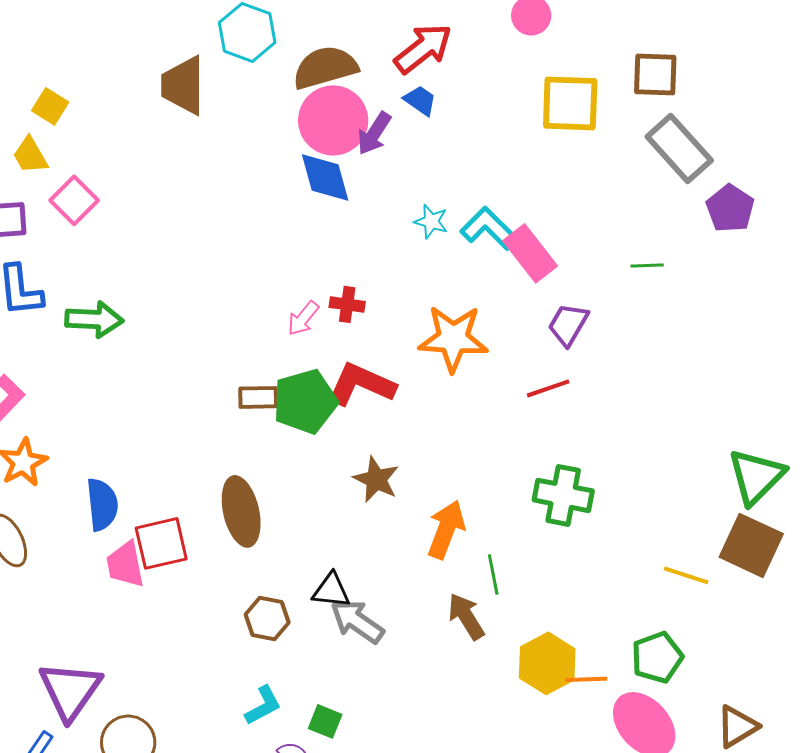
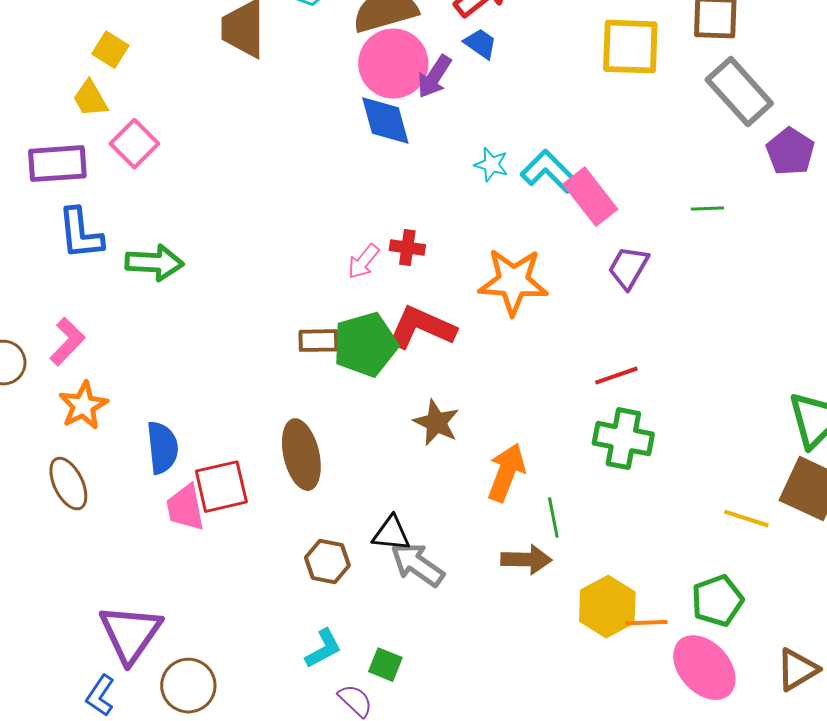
red line: (548, 388) -> (616, 376), moved
brown arrow: (466, 616) -> (526, 560), turned 123

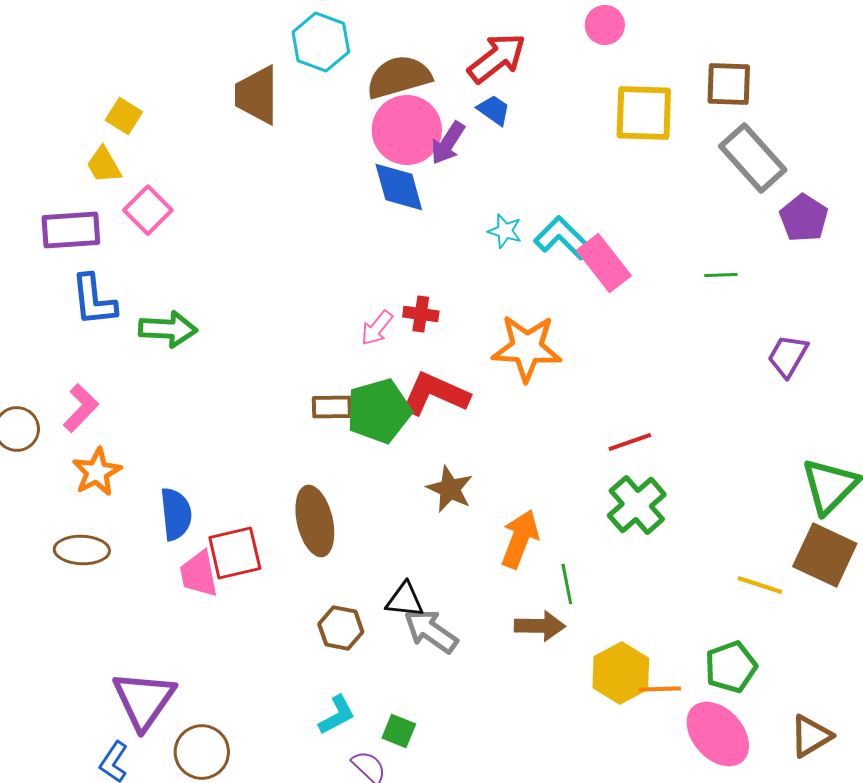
purple trapezoid: (628, 268) -> (788, 356), moved
green cross: (623, 439) -> (637, 505), turned 38
brown ellipse: (68, 484) -> (82, 550), turned -62

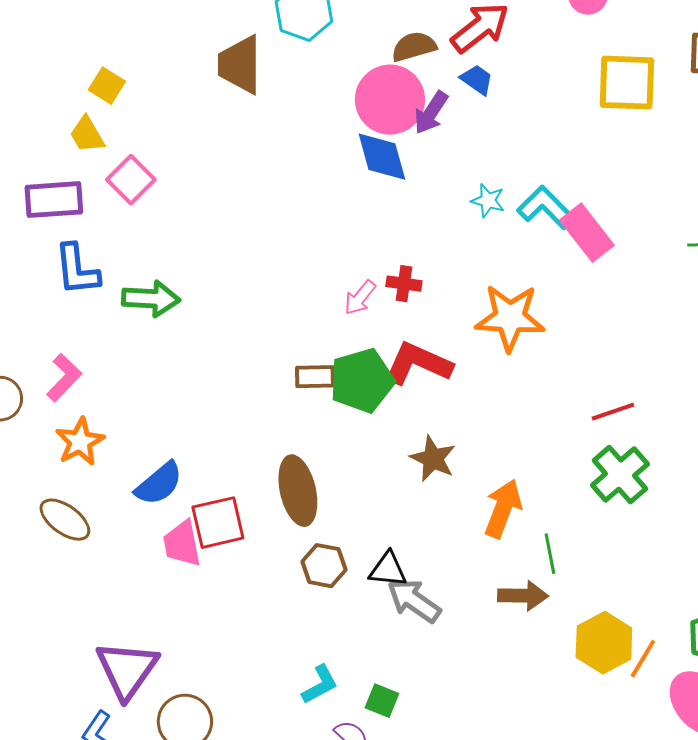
brown semicircle: (399, 77) -> (414, 47), moved, size x0.7
blue semicircle: (176, 514) -> (159, 484), turned 56
brown ellipse: (82, 550) -> (65, 520), turned 34
brown hexagon: (341, 628) -> (324, 566), moved
orange line: (660, 689) -> (643, 659), turned -57

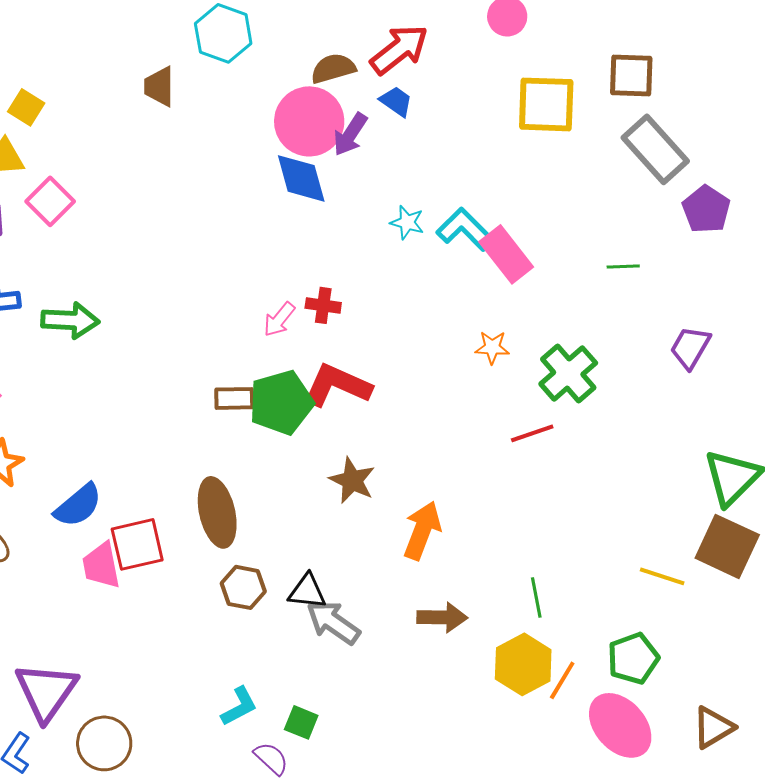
brown trapezoid: (240, 65) -> (159, 86), size x0.7
orange star: (510, 318) -> (492, 347), moved, size x0.5
green cross: (620, 475) -> (568, 373), moved
green line: (550, 554) -> (536, 597), moved

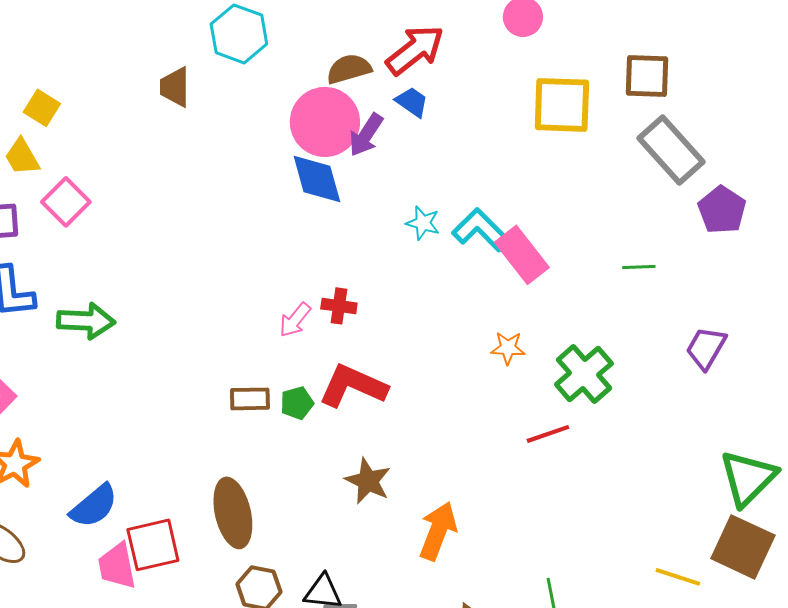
green pentagon: (281, 402) -> (297, 403), size x0.5

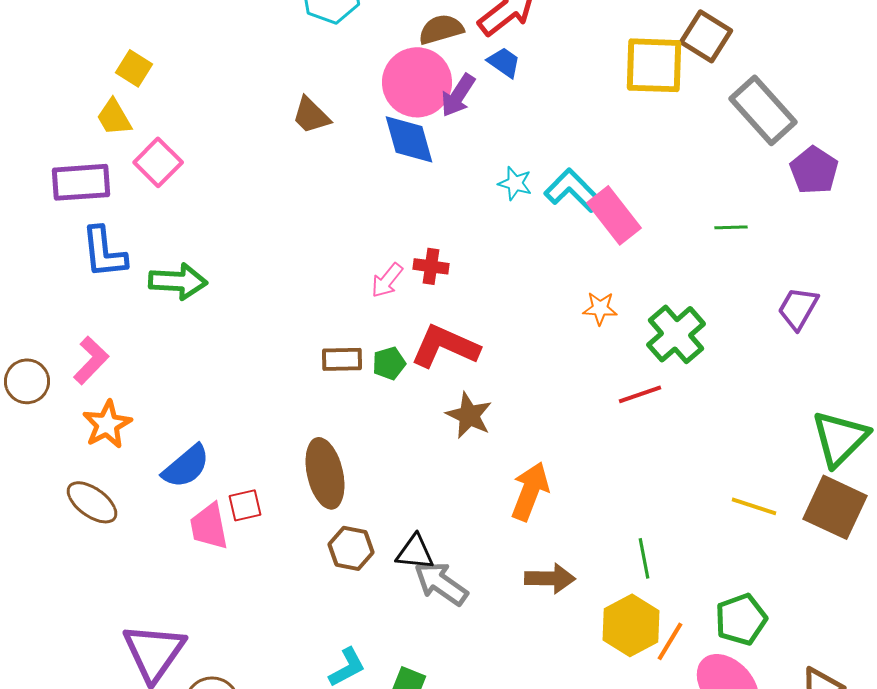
brown square: (647, 76) -> (706, 36), moved, turned 30
brown trapezoid: (175, 87) -> (311, 115), moved, turned -45
brown star: (368, 481) -> (469, 415), moved
red square: (153, 545) -> (245, 505), size x0.6
yellow line: (678, 577) -> (754, 506), moved

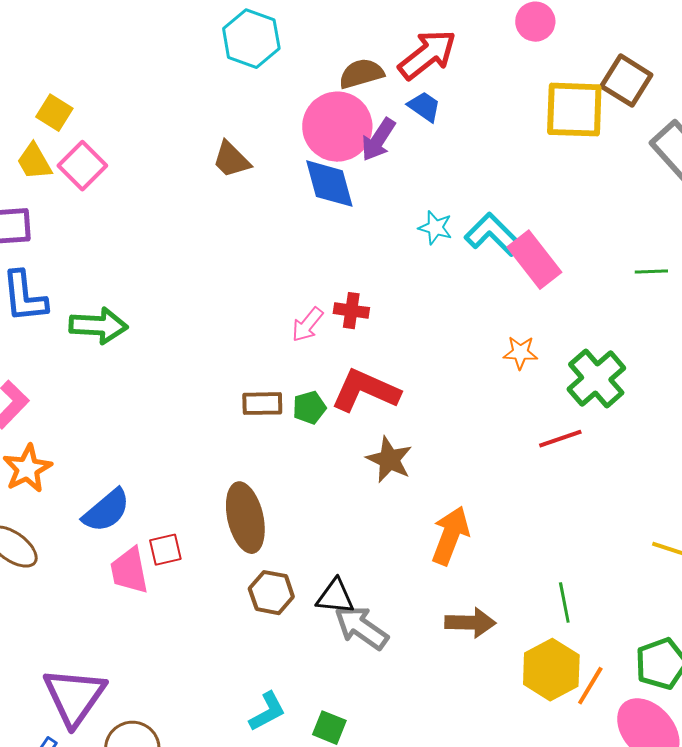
pink square: (158, 162) -> (82, 166), moved

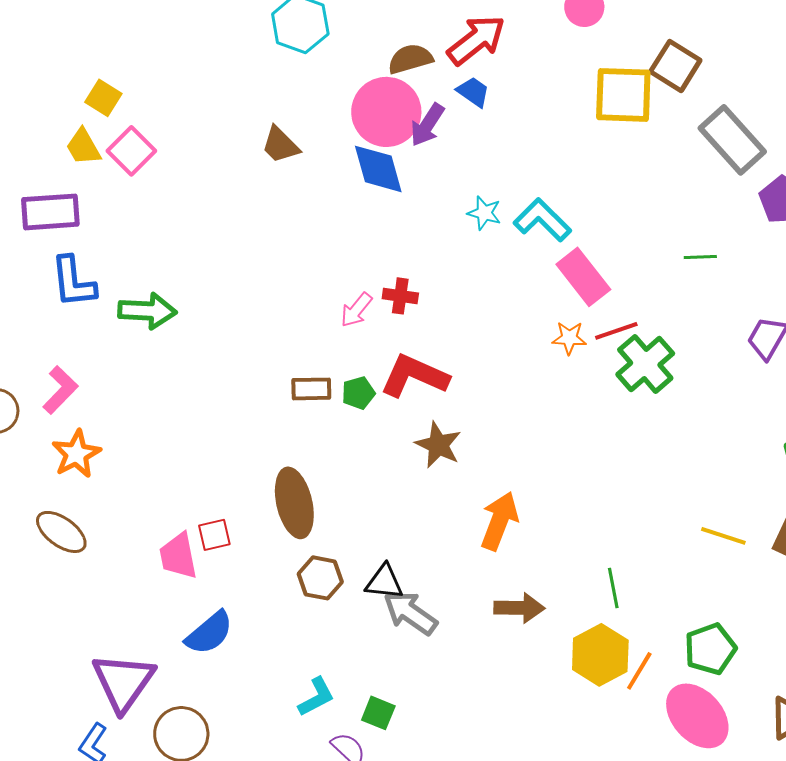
pink rectangle: (534, 260) -> (583, 277), moved
red line: (560, 439) -> (616, 331), moved
blue semicircle: (106, 511) -> (209, 633), moved

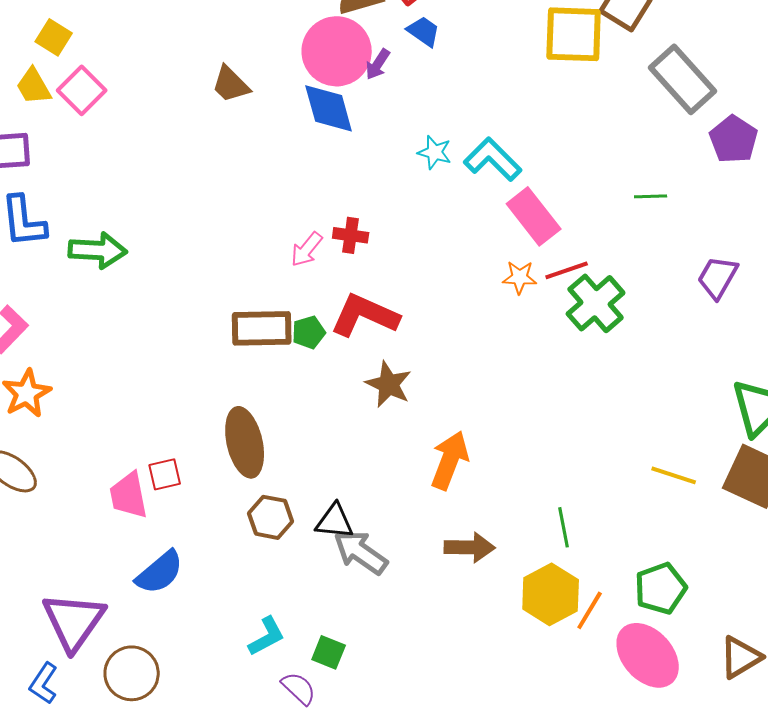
purple arrow: (427, 125) -> (378, 64), size x0.7
brown rectangle: (311, 389) -> (262, 328), size x1.5

